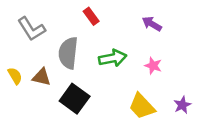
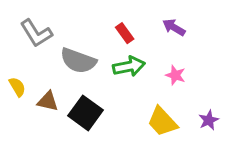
red rectangle: (91, 16) -> (125, 33), moved
gray semicircle: (68, 53) -> (78, 61), turned -76
brown triangle: (42, 77) -> (48, 101), moved

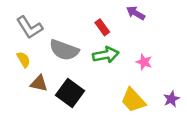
purple arrow: (174, 27) -> (136, 13), moved
yellow semicircle: (17, 87) -> (23, 60), moved

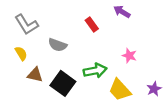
gray semicircle: (64, 50) -> (58, 45), size x0.7
green arrow: (106, 55) -> (95, 71), moved

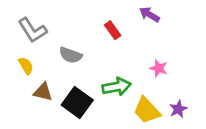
purple star: (154, 89) -> (178, 109), moved

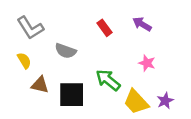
purple arrow: (149, 14) -> (142, 24), moved
green arrow: (117, 87) -> (108, 80), turned -130
black square: (77, 102) -> (72, 95), turned -36

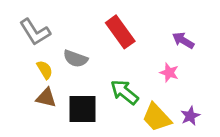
purple arrow: (142, 24) -> (183, 40), moved
red rectangle: (104, 28) -> (120, 32), size x1.6
yellow semicircle: (24, 61) -> (45, 70), moved

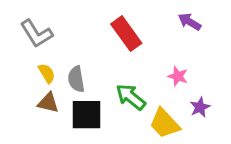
purple arrow: (183, 40) -> (190, 22), moved
gray semicircle: (75, 59) -> (76, 79), moved, turned 60
purple star: (190, 116) -> (200, 107), moved

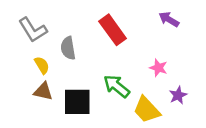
gray semicircle: (76, 79) -> (68, 48), moved

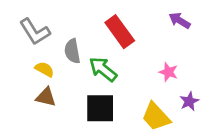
yellow semicircle: (42, 65) -> (45, 69), turned -30
green arrow: (117, 86) -> (103, 69), moved
black square: (77, 102) -> (100, 108), moved

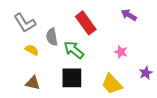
brown triangle: (46, 97) -> (33, 83), moved
purple star: (189, 101) -> (146, 73), moved

